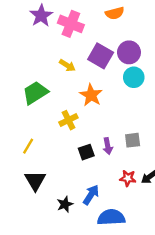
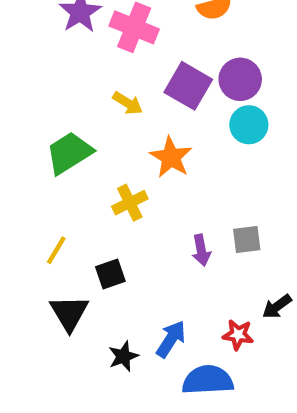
black square: (86, 152) -> (110, 274), moved
red star: (128, 178) -> (238, 335), moved

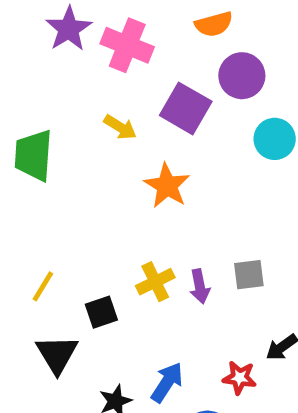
purple circle: (240, 79) -> (242, 76), moved
cyan circle: (249, 125) -> (275, 139), moved
green trapezoid: (69, 153) -> (34, 155), moved, turned -54
yellow cross: (130, 203) -> (155, 282), moved

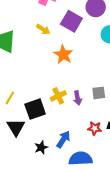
black square: (101, 312) -> (35, 109), size x1.5
red star: (240, 378) -> (95, 128), moved

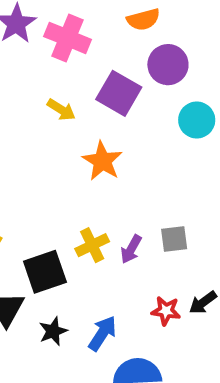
purple arrow: (77, 98) -> (131, 249), turned 40
black star: (41, 147) -> (53, 331), moved

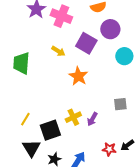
gray square: (174, 239) -> (120, 104), moved

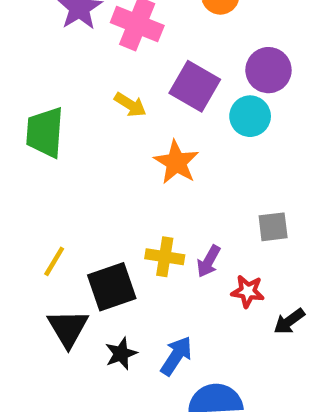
purple circle: (110, 29) -> (268, 70), moved
cyan circle: (124, 56) -> (250, 116), moved
yellow cross: (73, 117) -> (165, 257), turned 35
red star: (109, 149) -> (248, 291), moved

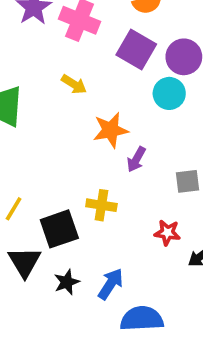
purple square: (195, 86) -> (136, 49), moved
orange star: (176, 162) -> (111, 130), turned 30
purple arrow: (209, 261) -> (136, 159), moved

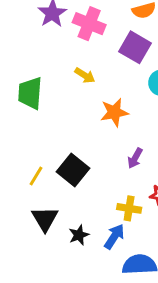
purple arrow: (136, 159) -> (135, 158), moved
yellow cross: (101, 205) -> (129, 208), moved
black square: (59, 229) -> (73, 170), moved, turned -32

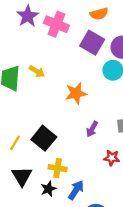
yellow arrow: (85, 75) -> (37, 71), moved
yellow cross: (129, 208) -> (58, 168), moved

